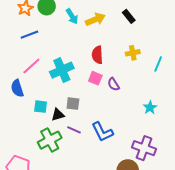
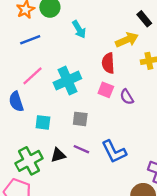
cyan arrow: (72, 16) -> (79, 29), moved
yellow arrow: (95, 19) -> (127, 40), moved
black triangle: (58, 115) -> (58, 155), moved
green cross: (50, 140) -> (29, 161), moved

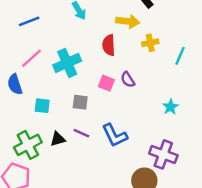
yellow arrow: (127, 40) -> (128, 21), turned 30
pink square: (106, 90) -> (106, 83), moved

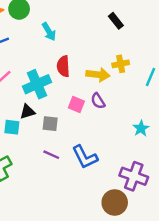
yellow arrow: (128, 21) -> (98, 75), moved
red semicircle: (109, 45) -> (63, 66), moved
black triangle: (58, 139) -> (27, 112), moved

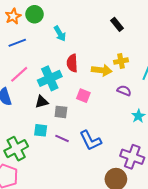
purple semicircle: (98, 101) -> (124, 91), moved, turned 144
cyan square: (12, 127) -> (41, 130), moved

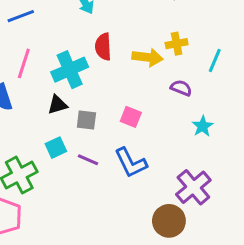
pink line: (19, 74) -> (24, 63), turned -30
pink square: (83, 96) -> (131, 117), moved
cyan square: (41, 130) -> (56, 148), turned -32
purple cross: (132, 157) -> (193, 187), turned 30

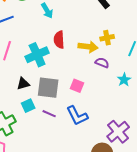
purple semicircle: (181, 88) -> (102, 63), moved
black triangle: (57, 105) -> (23, 84), moved
gray square: (86, 120) -> (48, 88), size x1.6
cyan star: (203, 126) -> (124, 80), moved

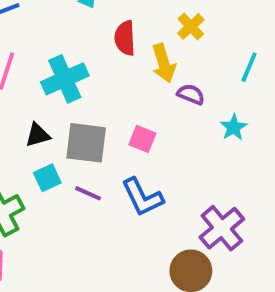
yellow cross: (107, 38) -> (191, 26), moved, turned -32
red semicircle: (59, 40) -> (125, 38), moved
yellow arrow: (88, 47) -> (164, 63), turned 66

